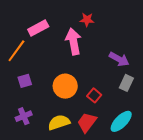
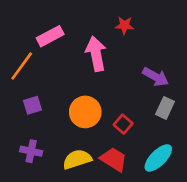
red star: (87, 20) -> (124, 25), moved
purple cross: (24, 116) -> (31, 151), turned 35
red trapezoid: (87, 122) -> (114, 159), turned 85

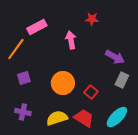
pink arrow: (96, 54) -> (71, 40), size x0.7

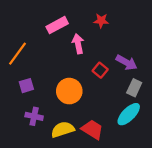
pink rectangle: (37, 27) -> (57, 25), moved
red square: (91, 92) -> (100, 70), moved
purple cross: (23, 112) -> (34, 116), moved
cyan ellipse: (117, 117) -> (129, 114), moved

